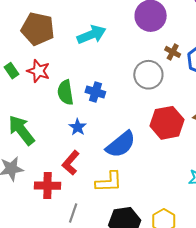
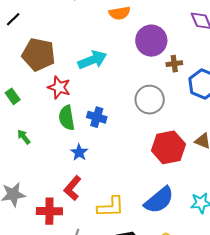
brown cross: (173, 52) -> (174, 64), moved, turned -35
red star: (38, 71) -> (59, 87), moved
green arrow: (21, 130) -> (24, 137), moved, size x0.5
blue semicircle: (121, 144) -> (159, 200), moved

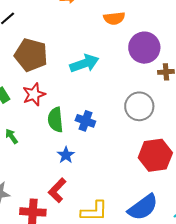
red star: (59, 87) -> (34, 94), moved, turned 30

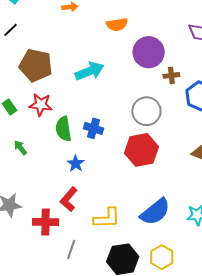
red star: (34, 94) -> (41, 105), turned 30
red hexagon: (155, 155) -> (141, 150), moved

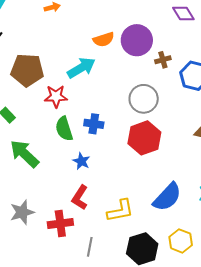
orange semicircle: (117, 25) -> (104, 39), moved
red star: (41, 105) -> (56, 96), moved
green arrow: (20, 148) -> (24, 154), size x2.0

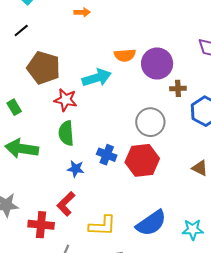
blue cross: (94, 124) -> (107, 155), moved
green arrow: (24, 154) -> (22, 149), turned -48
blue star: (81, 161) -> (76, 169), turned -30

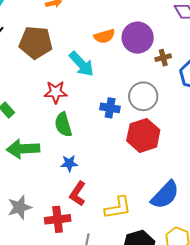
brown pentagon: (44, 68) -> (36, 43), moved
cyan arrow: (97, 78) -> (81, 64), turned 76
blue cross: (107, 155) -> (110, 108), moved
blue star: (76, 169) -> (69, 163), moved

